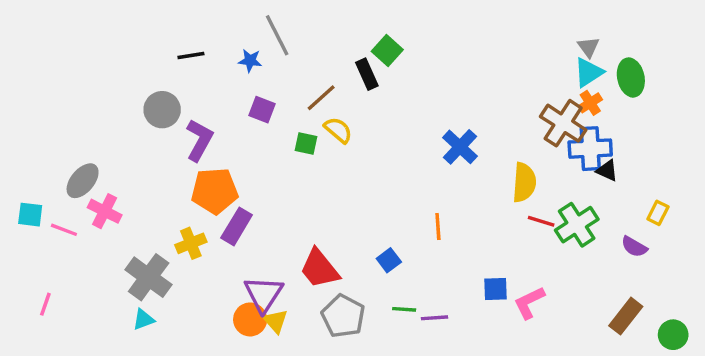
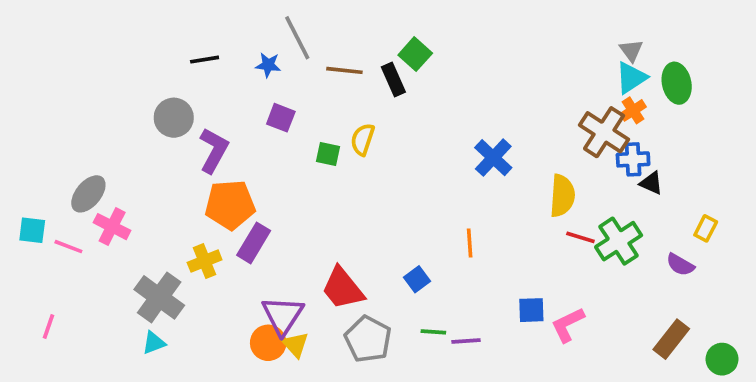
brown line: (321, 98) -> (344, 70), moved, turned 48
yellow semicircle: (338, 130) -> (363, 139), turned -112
blue cross: (590, 149) -> (633, 159), size x0.7

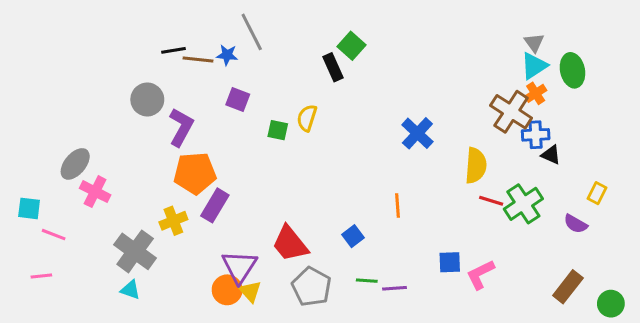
brown line: (344, 70) -> (198, 60), moved
cyan square: (32, 230) -> (29, 208), moved
pink line: (68, 247) -> (54, 235), moved
pink line: (48, 326) -> (41, 276), turned 65
cyan triangle: (154, 343) -> (130, 290), turned 40

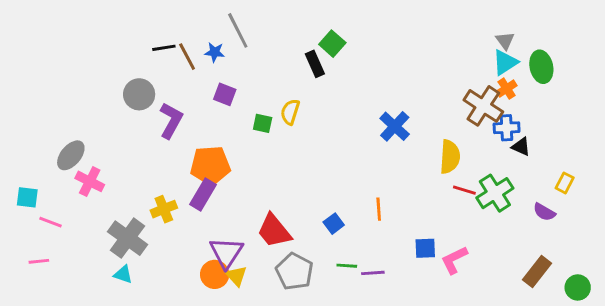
brown line: (198, 60) -> (187, 57), turned 56
orange pentagon: (195, 173) -> (210, 165), moved
orange line: (398, 205) -> (379, 209), moved

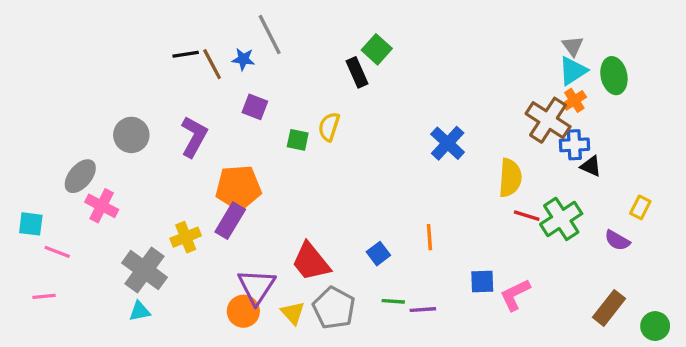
gray circle: (139, 94) -> (131, 135), moved
cyan triangle: (123, 274) -> (140, 311), turned -30
yellow triangle: (236, 276) -> (293, 313), moved

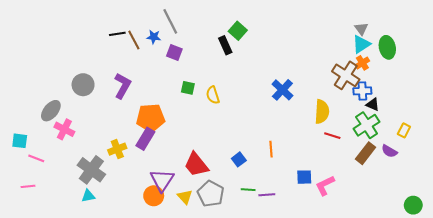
purple square: (255, 107) -> (174, 53), moved
yellow semicircle: (329, 127) -> (213, 95), moved, turned -36
green cross: (561, 219) -> (367, 125), moved
brown rectangle: (609, 308) -> (365, 153), moved

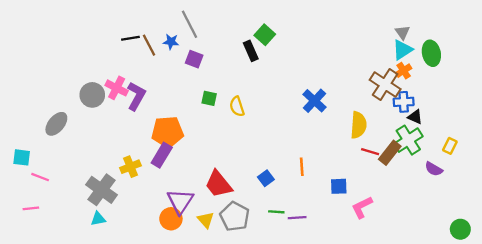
pink cross: (64, 129) -> (117, 88), moved
brown rectangle: (365, 153) -> (390, 153), moved
blue square: (304, 177) -> (339, 186), moved

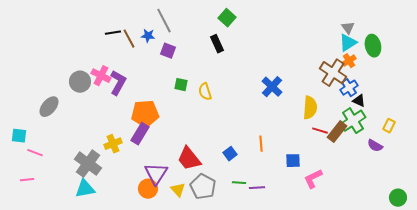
green square: (265, 35) -> (227, 18), moved
blue cross: (404, 102) -> (349, 88), turned -30
cyan triangle: (98, 219) -> (85, 189), size x1.5

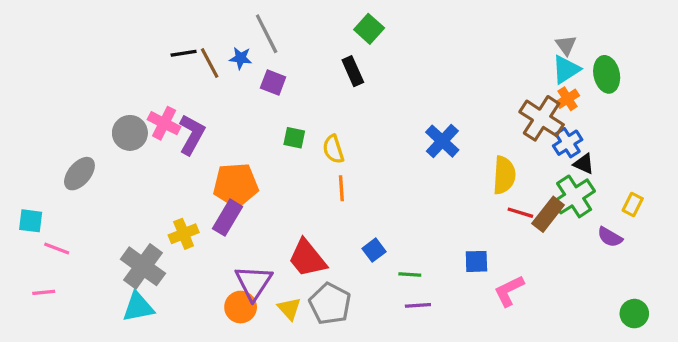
orange line: (261, 144) -> (341, 188), moved
green line: (239, 183) -> (410, 274), moved
green circle: (398, 198) -> (634, 314), moved

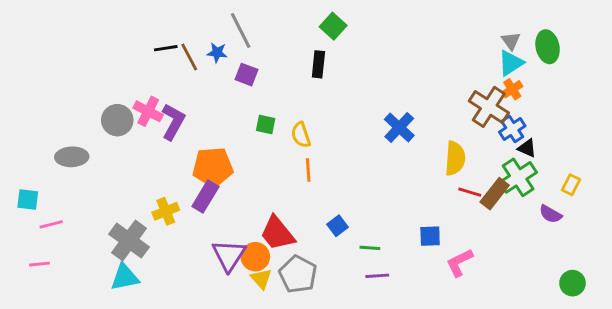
black rectangle: (353, 71) -> (318, 64), turned 30
green ellipse: (607, 74) -> (548, 47), moved
gray ellipse: (79, 174) -> (72, 157), turned 48
pink line: (57, 248) -> (51, 224), turned -35
orange circle: (241, 307) -> (255, 257), moved

